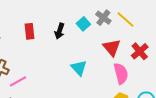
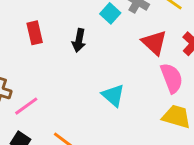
black arrow: (60, 31) -> (79, 40), moved
cyan triangle: (79, 68) -> (113, 95), moved

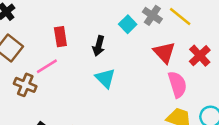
cyan triangle: (113, 95) -> (105, 78), moved
pink line: (26, 106) -> (47, 66), moved

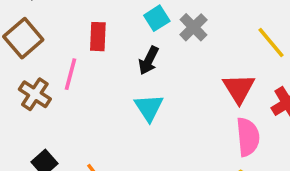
gray cross: (152, 15) -> (194, 27), moved
cyan square: (128, 24) -> (157, 18), moved
pink line: (47, 66) -> (70, 74), turned -55

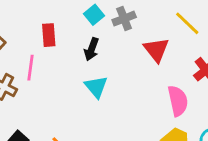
gray cross: (194, 27) -> (124, 19), turned 30
red triangle: (239, 88) -> (156, 50), moved

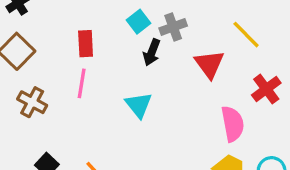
black arrow: (92, 49) -> (152, 52), moved
pink line: (31, 68) -> (82, 83), moved

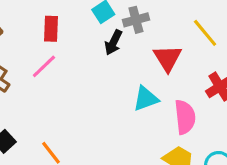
pink line: (82, 83) -> (44, 66), turned 32
cyan triangle: (139, 105) -> (146, 99), moved, turned 44

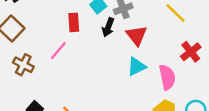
red rectangle: (51, 29) -> (74, 22), moved
red triangle: (168, 58) -> (137, 35), moved

